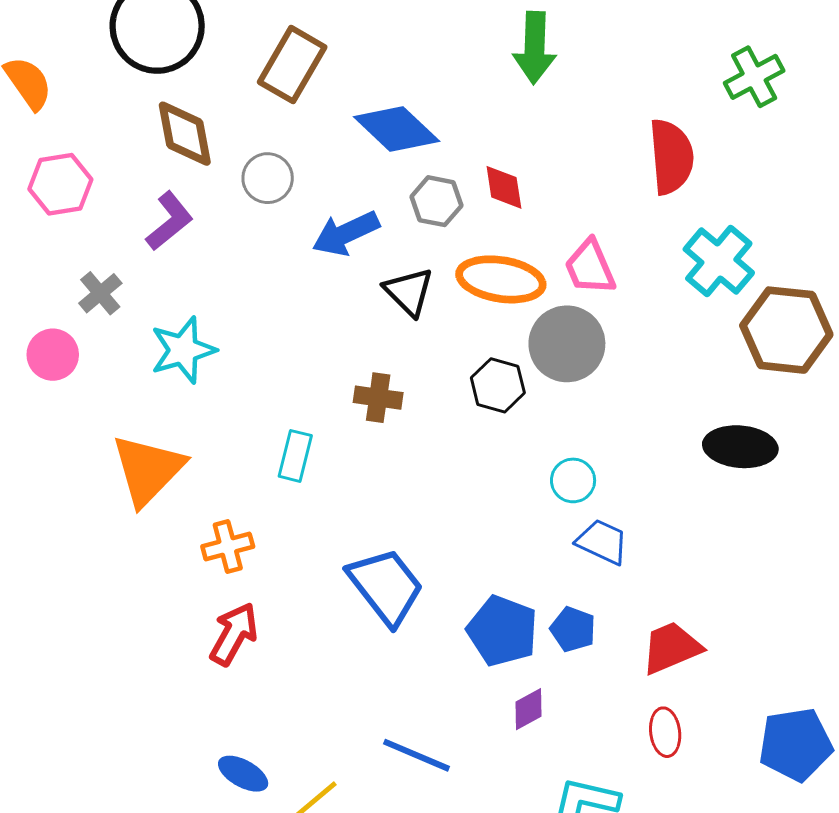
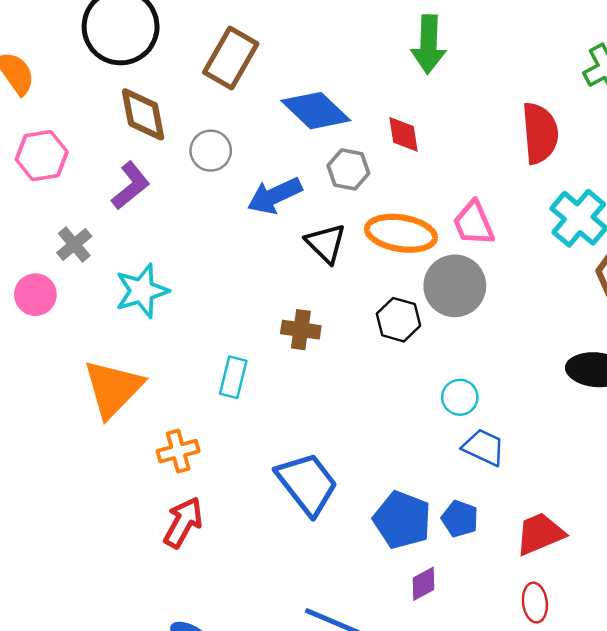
red diamond: (504, 187) -> (403, 134), moved

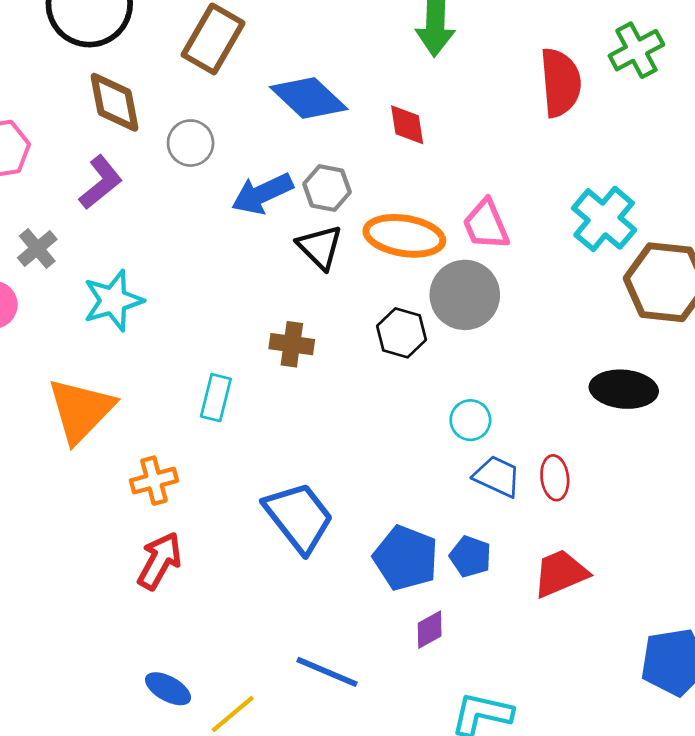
red semicircle: (540, 133) -> (560, 83), moved
gray hexagon: (348, 169) -> (327, 188), moved
red ellipse: (535, 603) -> (555, 478), moved

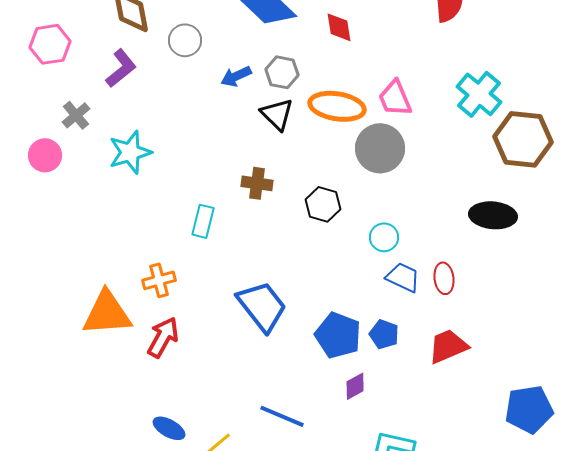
blue arrow: (262, 194) -> (236, 76), size x0.7
black hexagon: (402, 333) -> (323, 204), moved
orange triangle: (81, 410) -> (107, 313), moved, turned 42

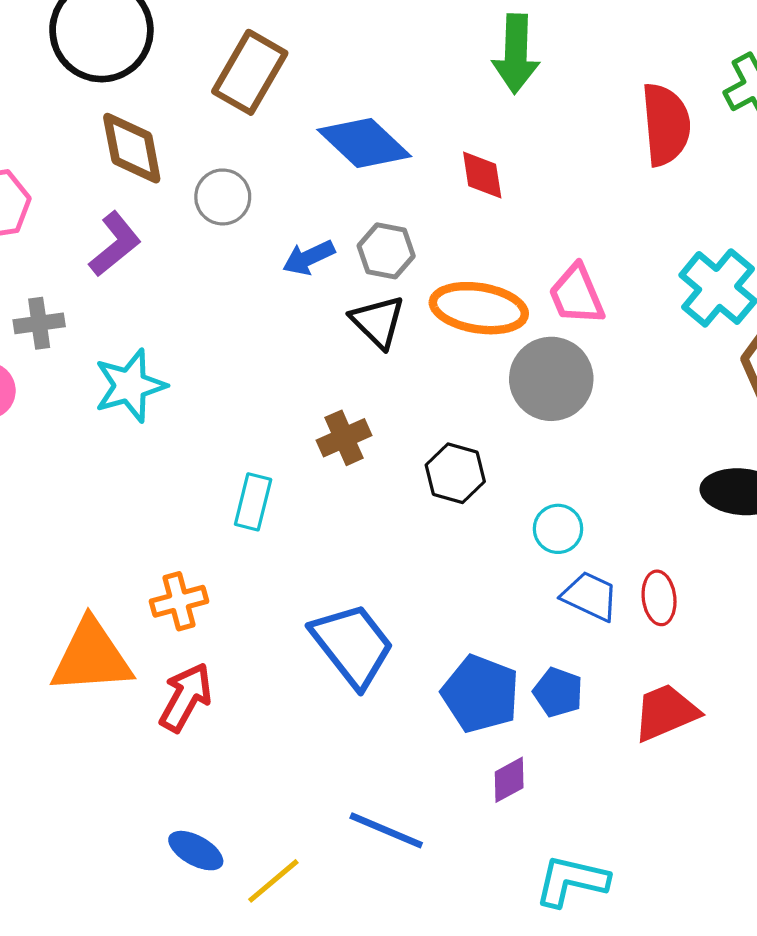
gray cross: (76, 115) -> (39, 323), turned 32
brown cross: (257, 183) -> (344, 438), turned -32

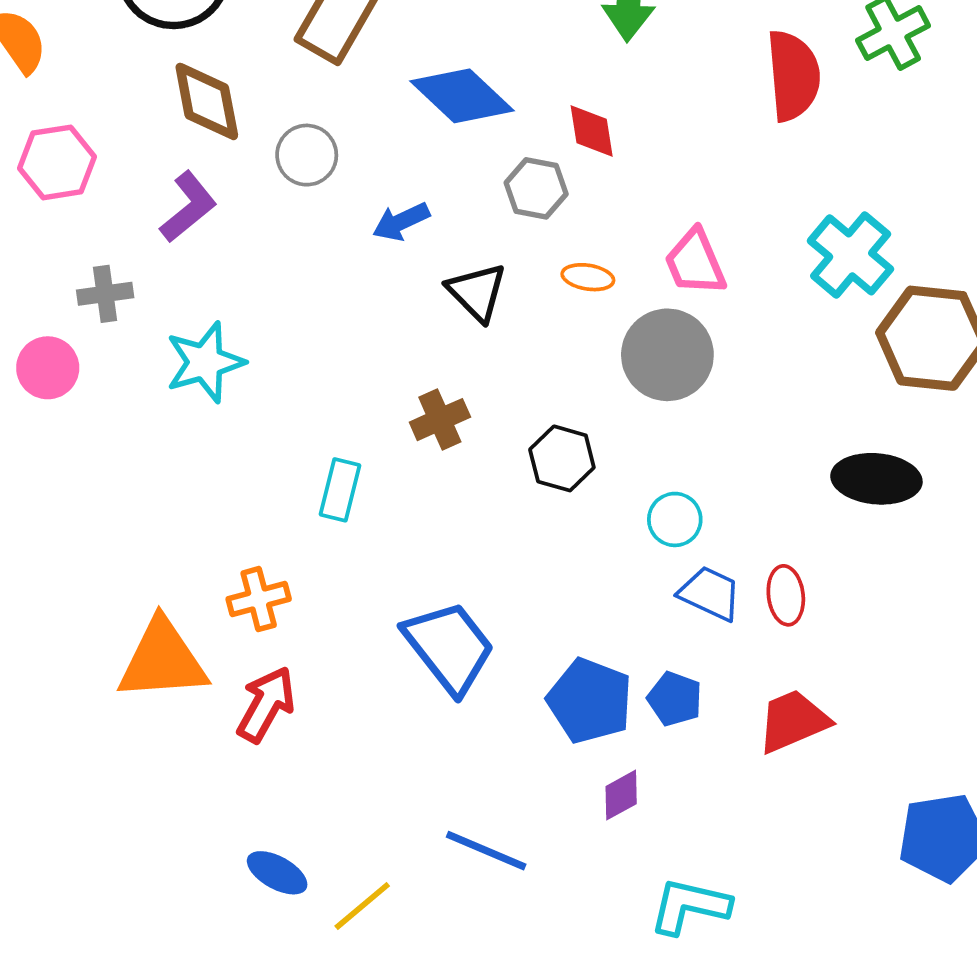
gray hexagon: (386, 251) -> (536, 188), moved
orange ellipse: (479, 308) -> (588, 277), size x0.5

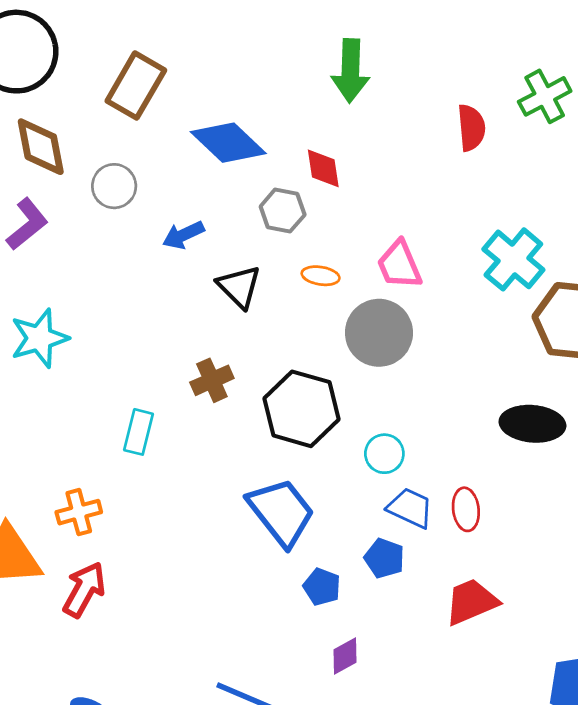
red semicircle: (793, 76) -> (471, 128), size x0.7
black hexagon: (562, 458) -> (302, 409), size x1.6
blue trapezoid: (449, 647) -> (281, 512), moved
blue pentagon: (675, 699) -> (384, 558), moved
blue pentagon: (590, 701) -> (322, 587), size x0.6

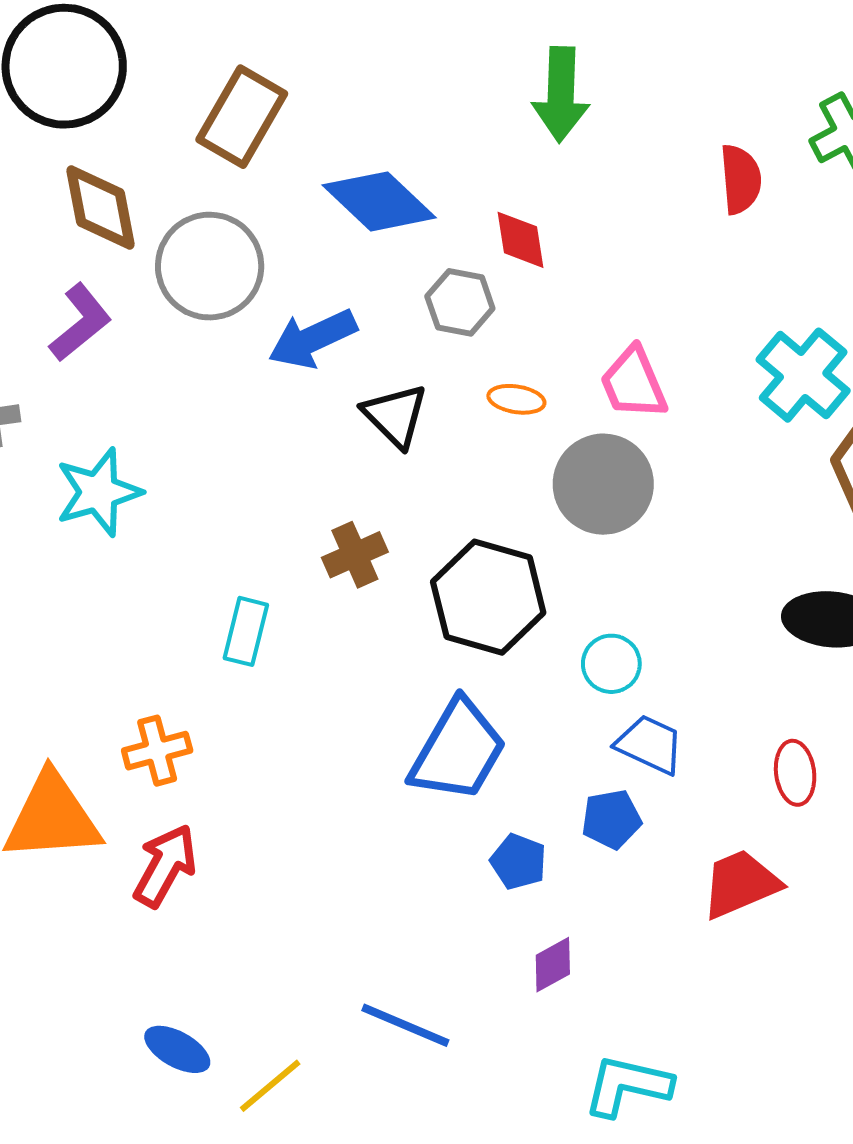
gray circle: (114, 186) -> (210, 266), size x1.6
blue arrow: (183, 235) -> (313, 339), size x1.4
red ellipse: (466, 509) -> (795, 773), moved
blue trapezoid: (281, 512) -> (458, 751), turned 68
blue pentagon: (384, 558) -> (611, 819), turned -30

